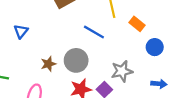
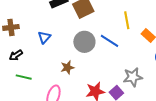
gray circle: (76, 60) -> (84, 42), moved

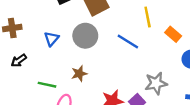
gray circle: (84, 42) -> (85, 36), moved
green line: (24, 77) -> (47, 85), moved

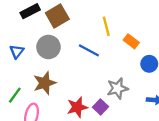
brown star: (79, 74) -> (45, 83), size x1.5
green line: (47, 85) -> (15, 95), turned -63

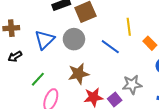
blue triangle: (17, 52) -> (45, 40), size x1.5
brown star: (45, 83) -> (79, 74), moved

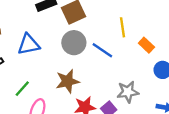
gray circle: (74, 39) -> (74, 43), moved
blue triangle: (45, 40) -> (29, 44), turned 35

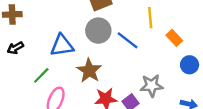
blue triangle: (29, 44) -> (62, 45), moved
brown star: (68, 81) -> (89, 71), turned -30

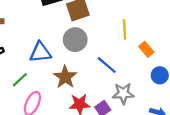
blue line: (128, 40) -> (107, 65), moved

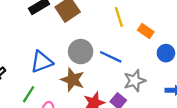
gray circle: (75, 40) -> (81, 52), moved

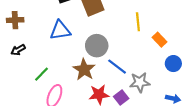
blue line: (111, 57) -> (117, 67), moved
blue triangle: (42, 62) -> (60, 30), moved

